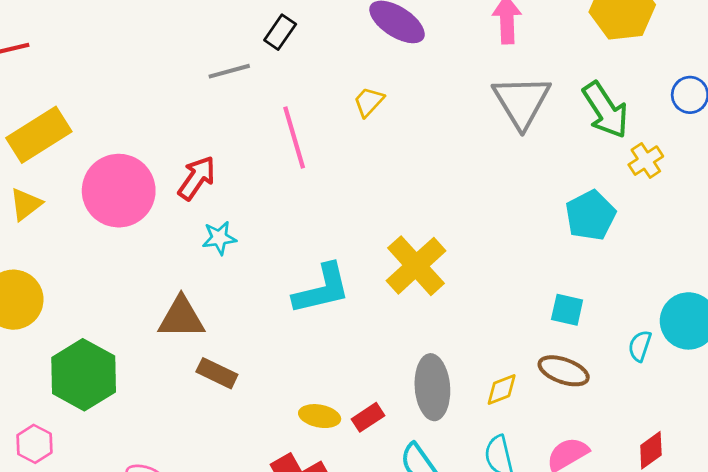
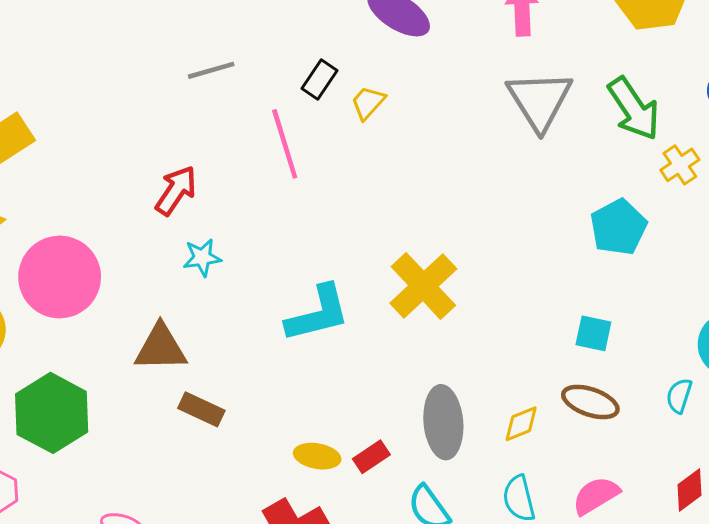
black rectangle: (280, 32) -> (319, 79), moved
pink circle: (119, 191) -> (60, 277), moved
cyan semicircle: (640, 346) -> (679, 396), moved

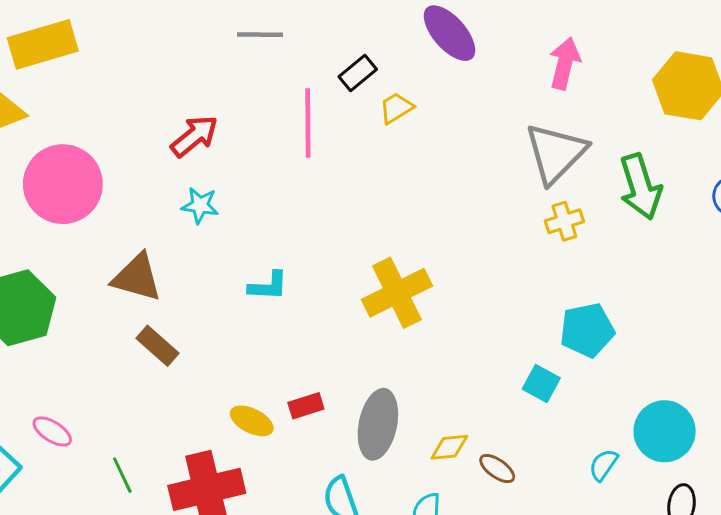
yellow cross: (680, 165) -> (564, 221), moved
cyan pentagon: (618, 227) -> (587, 330), moved
cyan L-shape: (318, 314) -> (268, 286), moved, size x0.6
brown ellipse: (590, 402) -> (497, 469), moved, size x0.7
red rectangle: (371, 457) -> (306, 406), moved

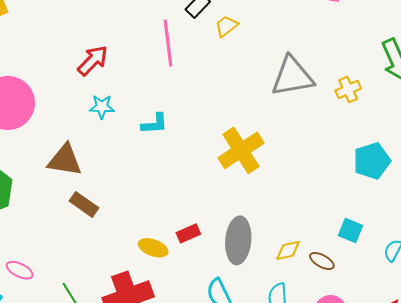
gray triangle: (556, 153) -> (292, 76), moved, turned 42
cyan L-shape: (268, 286) -> (154, 124), moved
cyan square: (541, 384) -> (350, 231), moved

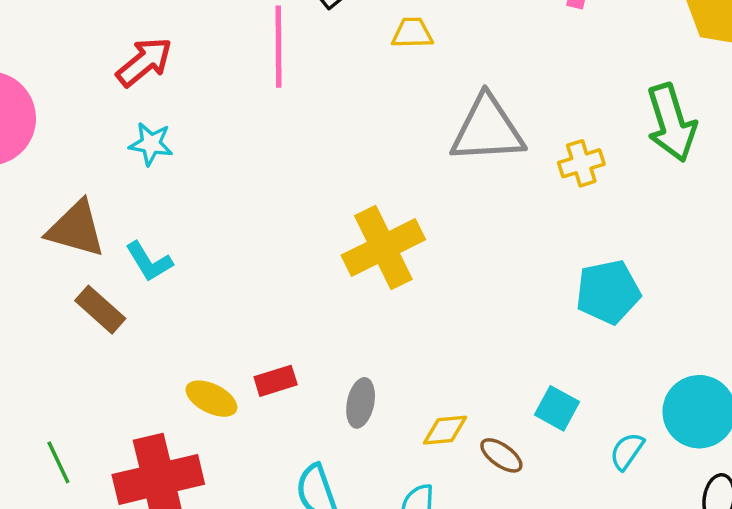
yellow trapezoid: (226, 26) -> (412, 33), moved, turned 30
cyan L-shape: (154, 124) -> (149, 262), moved, turned 56
gray ellipse: (238, 240) -> (361, 403), size x0.6

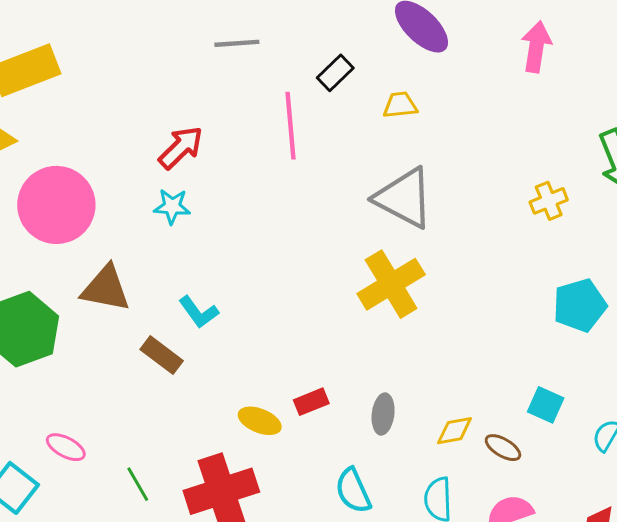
gray triangle: (487, 129) -> (404, 198), moved, turned 36
cyan star: (151, 144) -> (172, 206), moved
brown triangle: (76, 229) -> (106, 289), moved

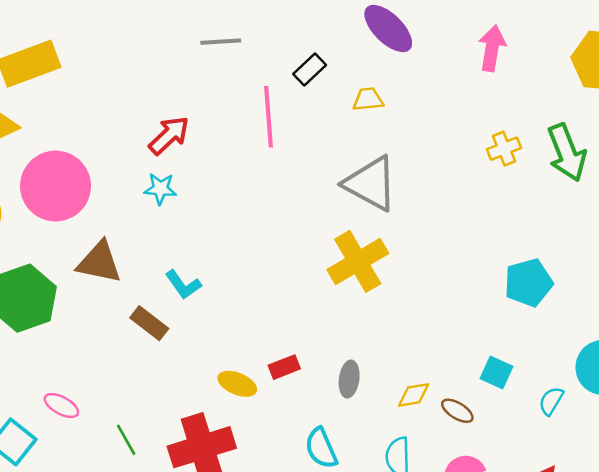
yellow cross: (549, 201) -> (504, 149), moved

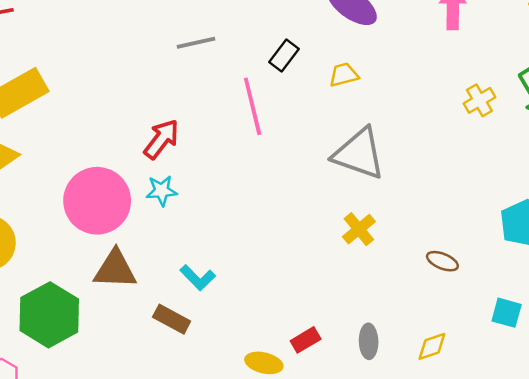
pink circle: (56, 186) -> (97, 201), moved
yellow cross: (358, 261) -> (359, 229), size x0.6
brown ellipse: (457, 411) -> (442, 261), moved

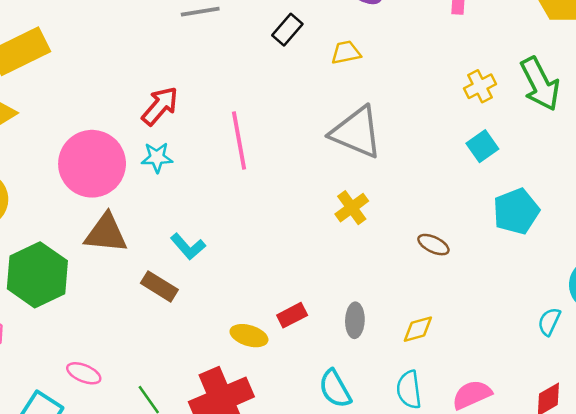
pink line: (253, 106) -> (239, 141), moved
cyan square: (507, 313) -> (482, 146), moved, turned 36

